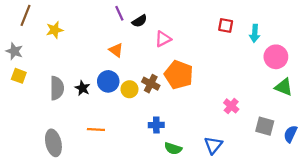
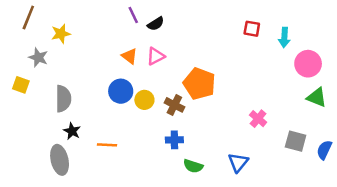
pink triangle: (163, 39) -> (156, 56), moved
gray star: (14, 51) -> (38, 57), moved
brown cross: (151, 84) -> (174, 105), moved
black star: (83, 88) -> (72, 131), moved

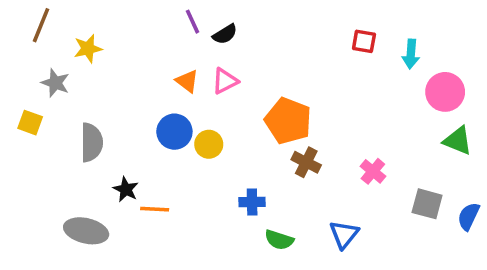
brown cross: (174, 105) -> (306, 162), moved
black star: (72, 131) -> (126, 189), moved
gray ellipse: (60, 160) -> (86, 231), turned -64

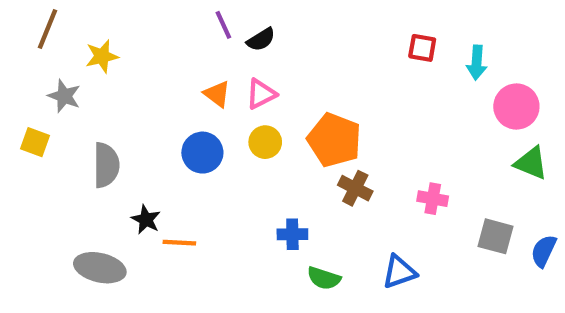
yellow circle: (209, 144) -> (265, 142), moved
pink cross: (373, 171) -> (433, 199), turned -30
blue triangle: (344, 234) -> (399, 272), turned 32

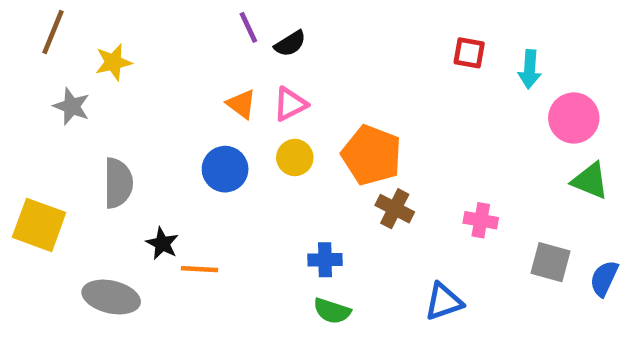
yellow square: (35, 142) -> (39, 225), moved, size x1.6
green semicircle: (324, 278) -> (332, 311), moved

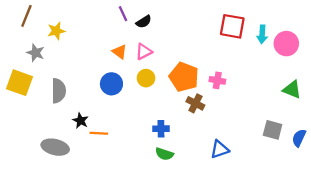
red square: (469, 53) -> (232, 26), size x1.6
pink circle: (574, 118) -> (286, 44), moved
pink cross: (481, 220) -> (217, 80), moved
yellow square: (39, 225) -> (19, 83), moved

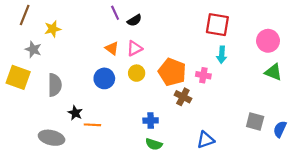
cyan arrow: (262, 34) -> (222, 55), moved
green triangle: (292, 90) -> (273, 72), moved

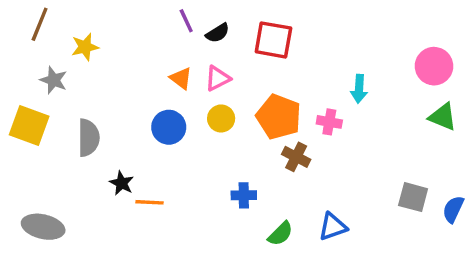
red square: (217, 25) -> (273, 40), moved
gray ellipse: (52, 138) -> (43, 227), moved
green semicircle: (154, 144) -> (280, 234), moved, turned -63

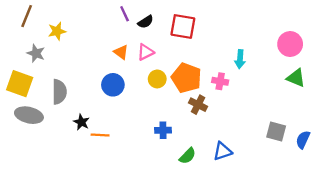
yellow circle: (221, 118) -> (157, 79), moved
gray ellipse: (43, 227) -> (29, 115), moved

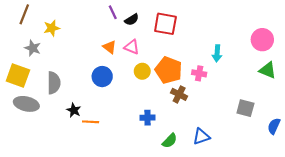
pink triangle: (146, 52) -> (132, 47), turned 49
gray square: (276, 131) -> (245, 108), moved

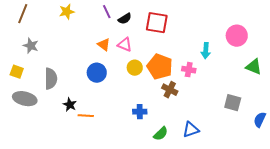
yellow star: (52, 28) -> (67, 12), moved
pink circle: (262, 40) -> (237, 36), moved
yellow square: (18, 75) -> (17, 72), size x0.6

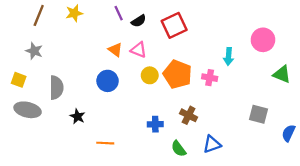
brown line: (23, 14) -> (39, 15), moved
red square: (157, 23) -> (174, 25), turned -35
brown cross: (170, 90) -> (189, 115), moved
orange line: (86, 116) -> (105, 143), moved
green semicircle: (161, 134) -> (179, 149), turned 98

